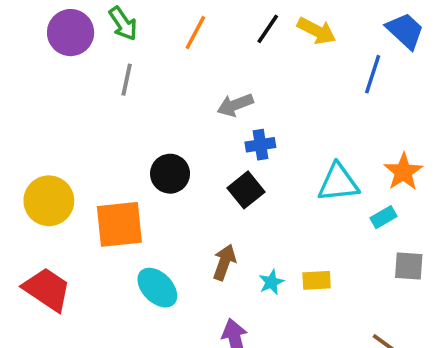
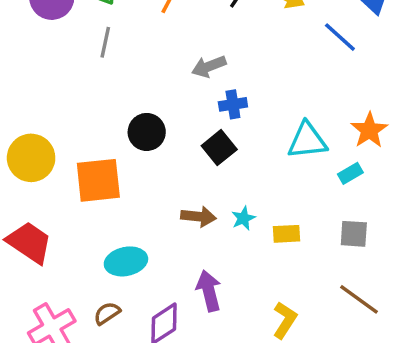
blue line: (373, 74) -> (340, 37), turned -66
brown arrow: (224, 262) -> (198, 217), turned 76
gray square: (409, 266) -> (354, 234), moved
cyan star: (271, 282) -> (243, 218), moved
cyan ellipse: (157, 288) -> (126, 261), moved, turned -57

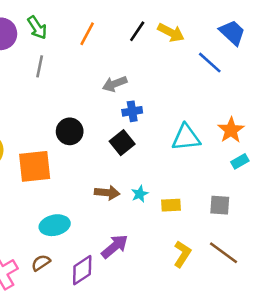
cyan rectangle: (350, 173) -> (240, 161), moved
purple arrow: (209, 291) -> (115, 246), turned 64
yellow L-shape: (285, 320) -> (182, 254), moved

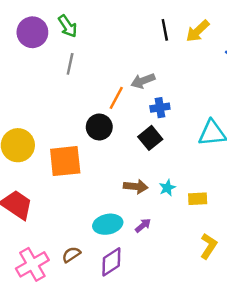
black line: (137, 31) -> (165, 30), turned -45
yellow arrow: (171, 33) -> (198, 31), turned 110
orange line: (87, 34) -> (116, 98), moved
cyan ellipse: (55, 225) -> (108, 224), moved
purple arrow: (115, 246) -> (143, 225), moved, size x0.6

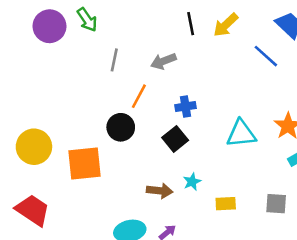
gray line: (70, 64) -> (114, 60), moved
gray arrow: (143, 81) -> (163, 61), moved
cyan star: (167, 188) -> (192, 182), moved

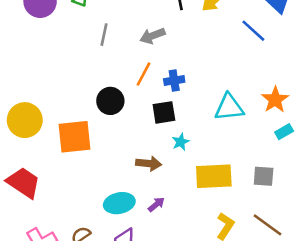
orange line: (139, 96) -> (144, 74), moved
black square: (175, 139) -> (164, 112), turned 30
cyan star: (192, 182) -> (181, 142), moved
yellow rectangle: (226, 204) -> (214, 176), size x1.8

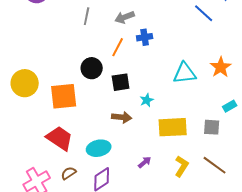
blue cross: (174, 80) -> (145, 37), moved
black square: (164, 112) -> (121, 82), moved
cyan rectangle: (284, 132) -> (230, 106), moved
red trapezoid: (23, 183) -> (60, 138), moved
purple arrow: (156, 204) -> (145, 162), moved

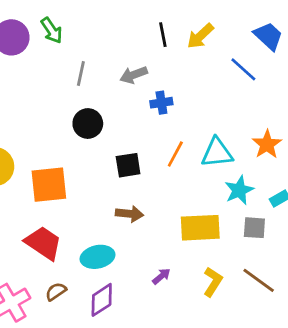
orange line: (118, 47) -> (175, 154), moved
black circle: (92, 68) -> (88, 124), moved
cyan star: (147, 100) -> (239, 190), moved, size x1.5

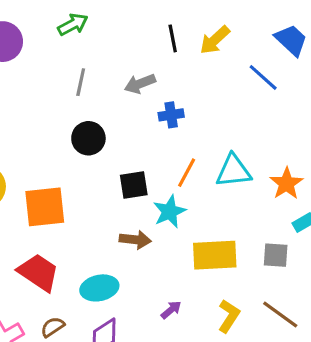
green arrow: (52, 30) -> (73, 24), moved, turned -84
orange star: (267, 144) -> (286, 183), moved
cyan star: (239, 190) -> (170, 212), moved

